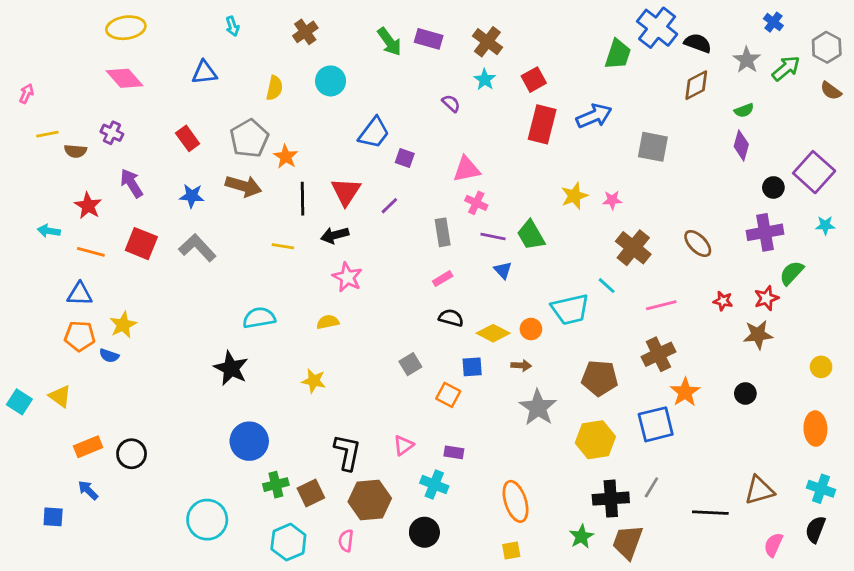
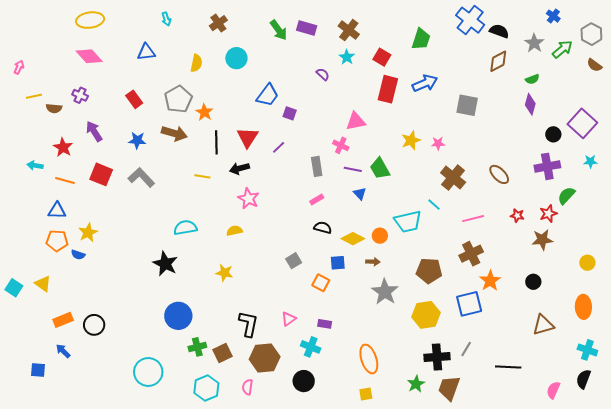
green trapezoid: (618, 54) -> (421, 39), moved
red square: (534, 80) -> (382, 57), turned -30
pink triangle: (466, 169) -> (356, 121), moved
brown triangle: (759, 490) -> (543, 325), moved

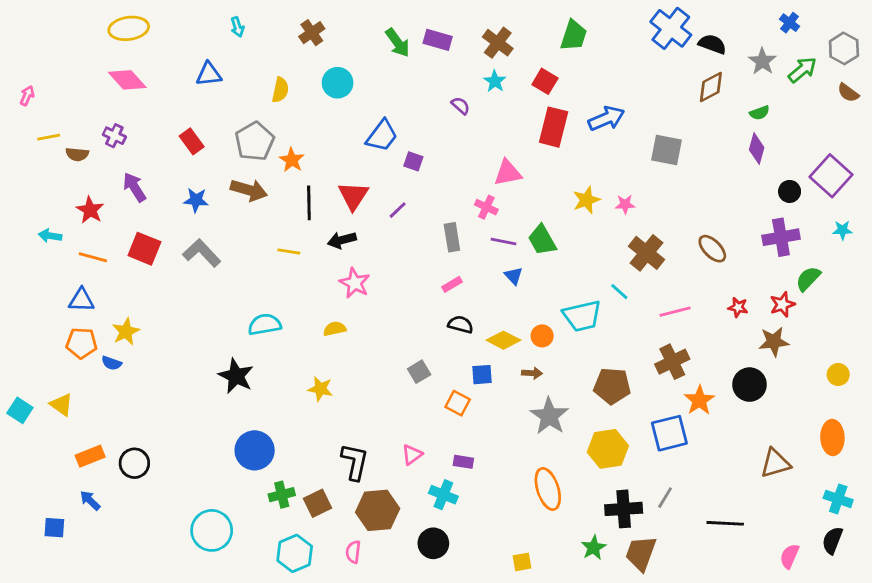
green trapezoid: (421, 39) -> (574, 36), moved
black circle: (533, 282) -> (749, 385), moved, size x1.5
orange ellipse: (369, 359) -> (548, 489), moved

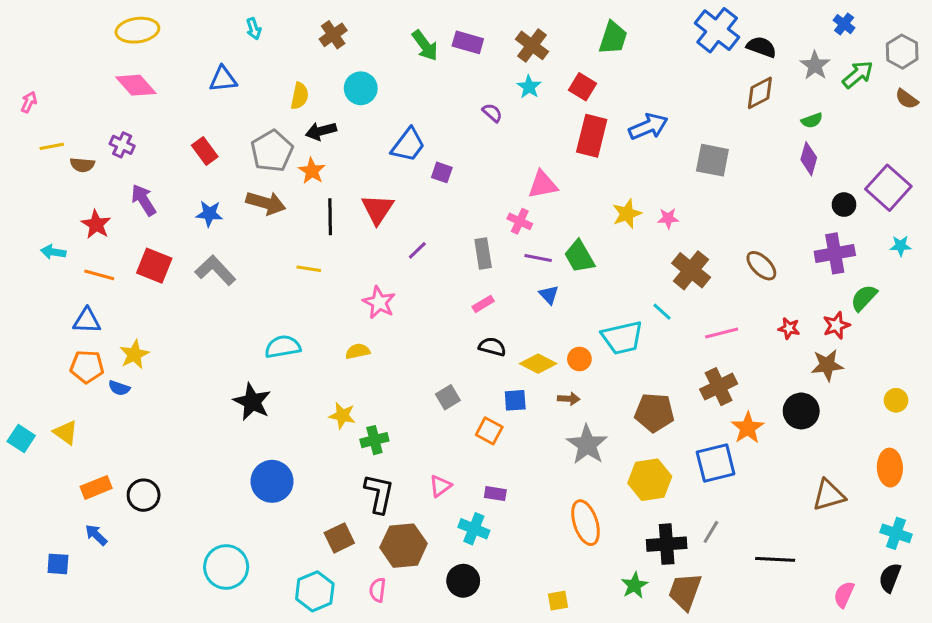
purple line: (398, 210) -> (417, 250), moved
black arrow: (342, 240) -> (321, 131), moved
green cross: (282, 495) -> (374, 440), moved

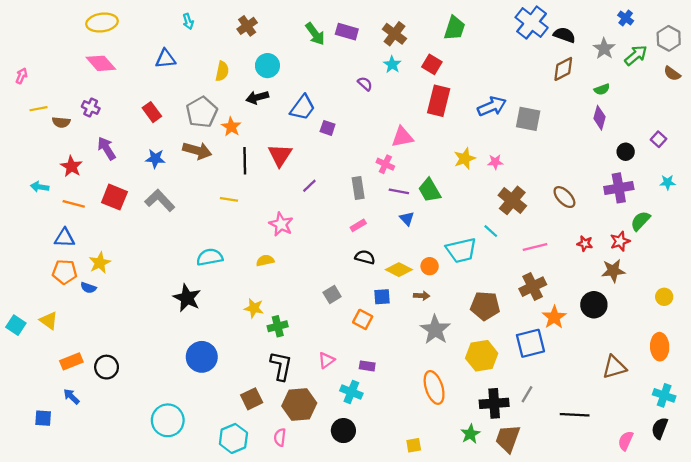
blue arrow: (648, 127) -> (492, 106), moved
black arrow: (321, 131) -> (257, 97), moved
purple square: (888, 188) -> (658, 139), size x0.5

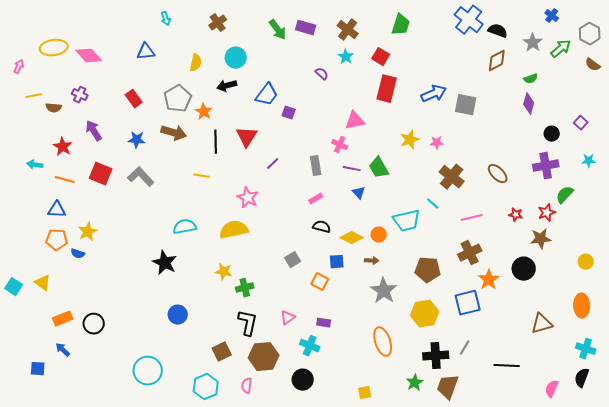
yellow ellipse: (102, 23) -> (54, 48), moved
yellow semicircle: (265, 261) -> (234, 230), size x1.8
blue circle: (202, 357) -> (178, 315), size x0.7

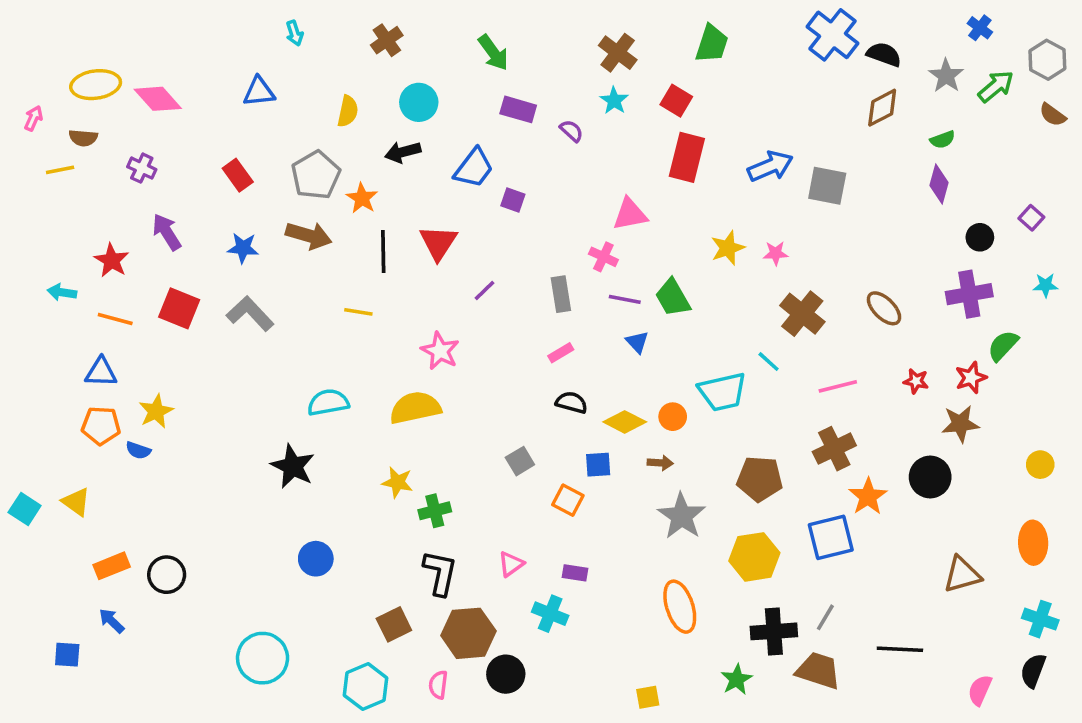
purple rectangle: (306, 28) -> (518, 109), moved
brown semicircle: (54, 108) -> (83, 138), moved
black circle: (303, 380) -> (506, 674), moved
brown trapezoid: (448, 387) -> (818, 671), moved, turned 88

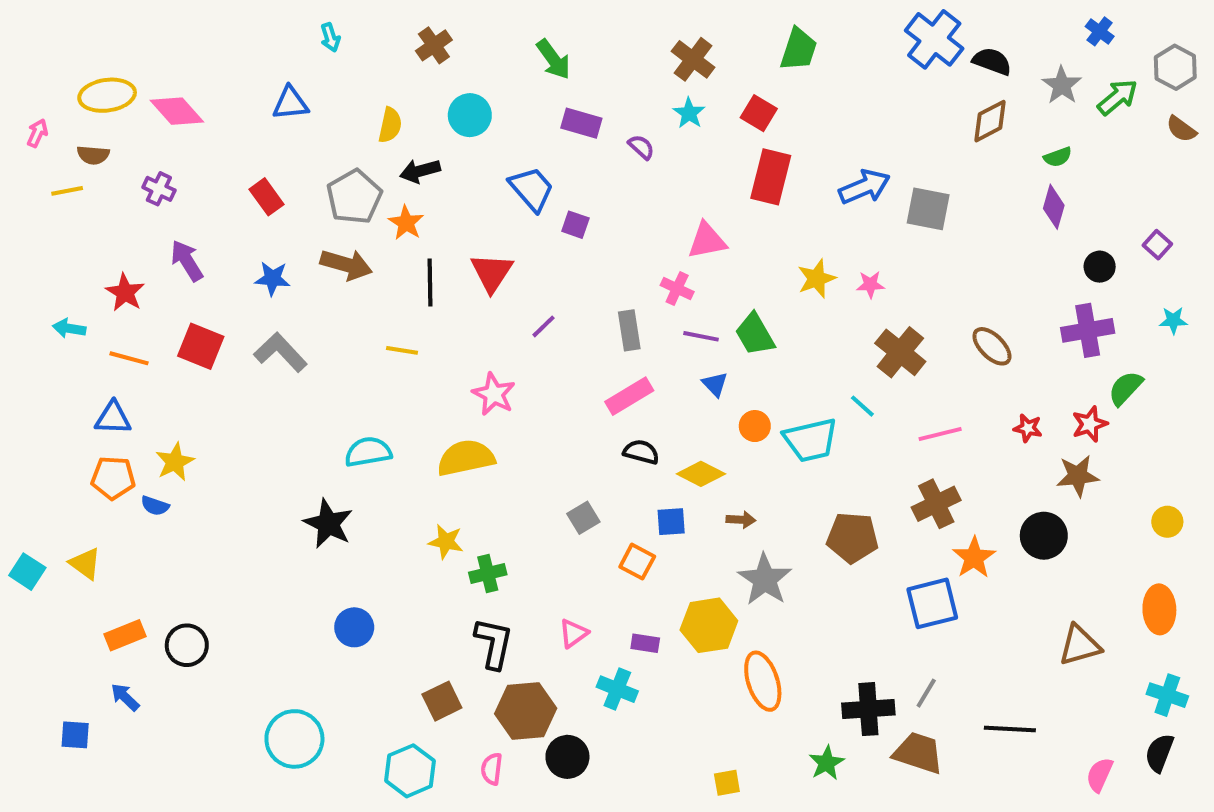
black arrow: (403, 152) -> (420, 171), moved
blue trapezoid: (474, 168) -> (532, 189), turned -78
pink rectangle: (561, 353) -> (629, 396), size x1.6
orange circle: (673, 417) -> (755, 426), moved
yellow hexagon: (754, 557) -> (709, 625), moved

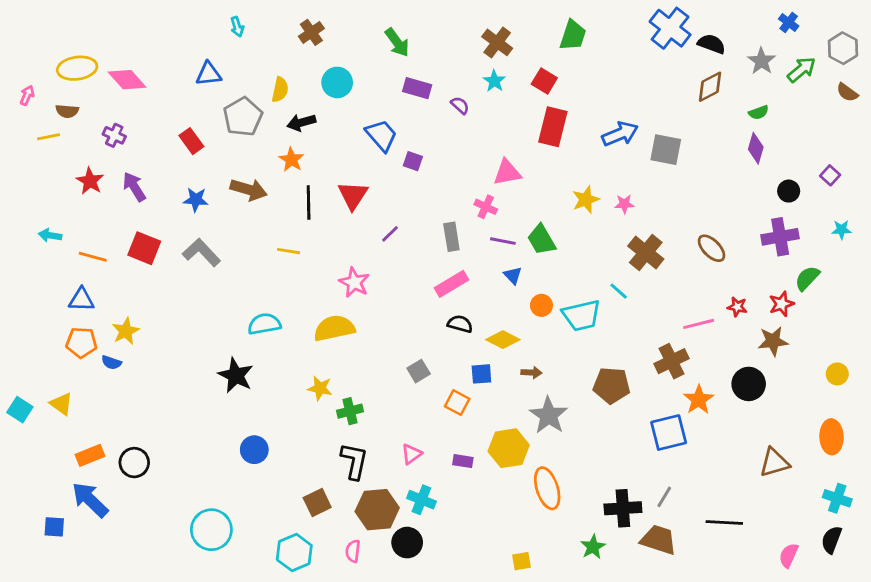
gray pentagon: (354, 197) -> (243, 117), moved
red star: (125, 292) -> (90, 181), moved
pink line: (940, 434) -> (699, 324), moved
cyan cross: (617, 689) -> (421, 500), moved
blue arrow: (125, 697) -> (90, 500), size x1.8

